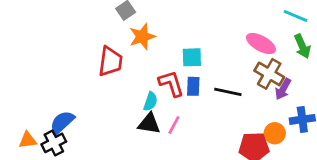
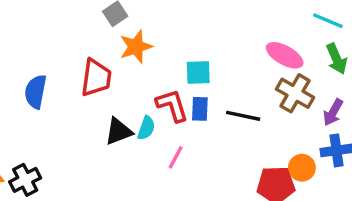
purple arrow: (283, 89) -> (333, 112), moved
blue semicircle: (62, 122) -> (36, 92), moved, turned -36
black triangle: (149, 124) -> (119, 131), moved, turned -30

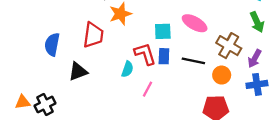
pink ellipse: (285, 55) -> (195, 23), moved
black triangle: (119, 131) -> (78, 71), moved
orange circle: (302, 168) -> (222, 75), moved

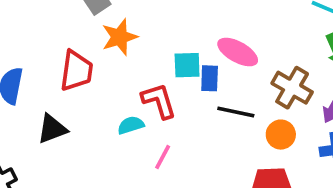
blue rectangle: (164, 56) -> (210, 78), moved
cyan semicircle: (127, 69) -> (131, 125), turned -126

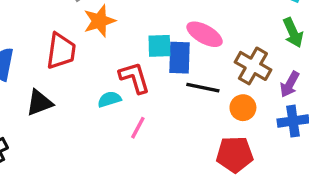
blue rectangle: (210, 78) -> (180, 58), size x1.4

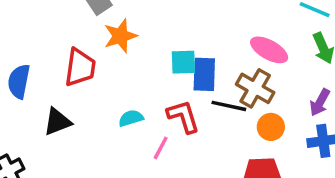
pink ellipse: (205, 34) -> (269, 50), moved
brown cross: (253, 66) -> (255, 88), moved
red L-shape: (134, 78) -> (183, 116), moved

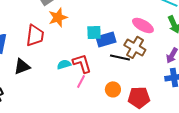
blue rectangle: (204, 74) -> (106, 39), turned 72
red L-shape: (183, 116) -> (82, 63), moved
orange circle: (271, 127) -> (113, 89), moved

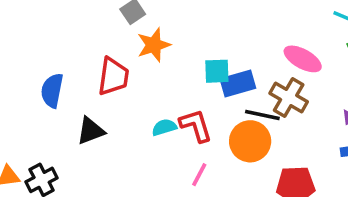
pink line: (81, 81) -> (199, 175), moved
orange circle: (113, 89) -> (250, 141), moved, size x1.5

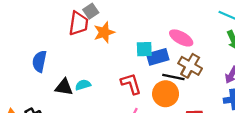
pink ellipse: (303, 59) -> (181, 38), moved
red trapezoid: (113, 76) -> (78, 23), moved
cyan semicircle: (164, 127) -> (83, 85), moved
black triangle: (91, 131) -> (64, 87), turned 30

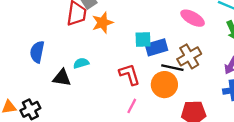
pink ellipse: (181, 38) -> (193, 18), moved
brown cross: (190, 66) -> (189, 56), turned 30
cyan semicircle: (83, 85) -> (81, 63), moved

